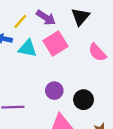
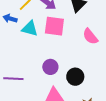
pink square: (55, 44) -> (54, 26), turned 35

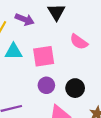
pink square: (54, 26) -> (44, 56), moved

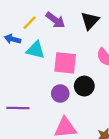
black circle: (75, 88) -> (84, 86), moved

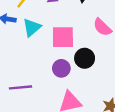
cyan triangle: (36, 50) -> (32, 27), turned -48

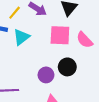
pink square: (63, 37) -> (60, 35), moved

